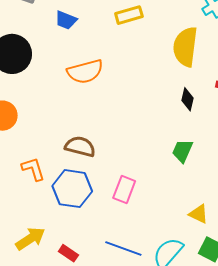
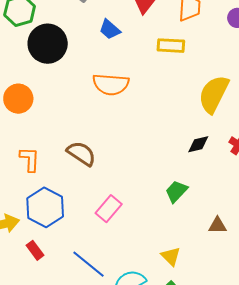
black diamond: (187, 99) -> (198, 144), turned 45
blue hexagon: (72, 189) -> (45, 207), moved

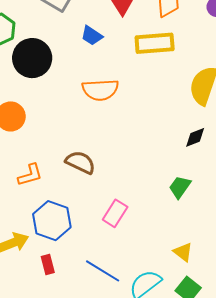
yellow rectangle: (171, 46) -> (155, 43), size x1.4
orange L-shape: (30, 159) -> (30, 175), turned 80
red rectangle: (35, 250) -> (48, 265), turned 30

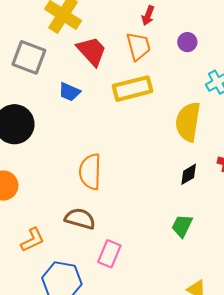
orange semicircle: (100, 90) -> (90, 172), moved, turned 105
pink rectangle: (115, 213) -> (109, 254), moved

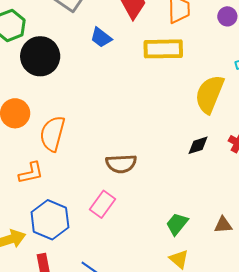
orange semicircle: (90, 172) -> (52, 134), moved
brown semicircle: (80, 219) -> (121, 164), moved, turned 148
green trapezoid: (182, 226) -> (177, 224), moved

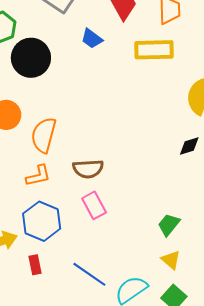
brown semicircle: (121, 164) -> (88, 169), moved
orange L-shape: (31, 173) -> (38, 176), moved
pink rectangle: (102, 204) -> (94, 205), turned -64

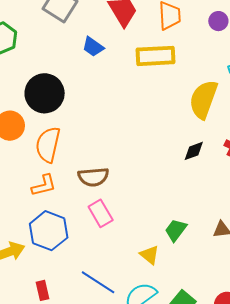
black circle: (31, 58) -> (45, 93), moved
yellow triangle: (171, 260) -> (149, 255), moved
red rectangle: (35, 265) -> (43, 290), moved

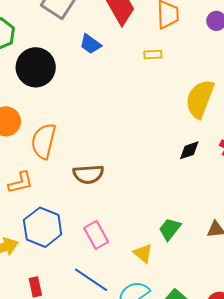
yellow rectangle: (156, 56) -> (153, 54), size x0.5
black circle: (45, 93) -> (36, 67), moved
orange L-shape: (44, 185) -> (21, 183), moved
pink rectangle: (101, 213) -> (96, 235), moved

